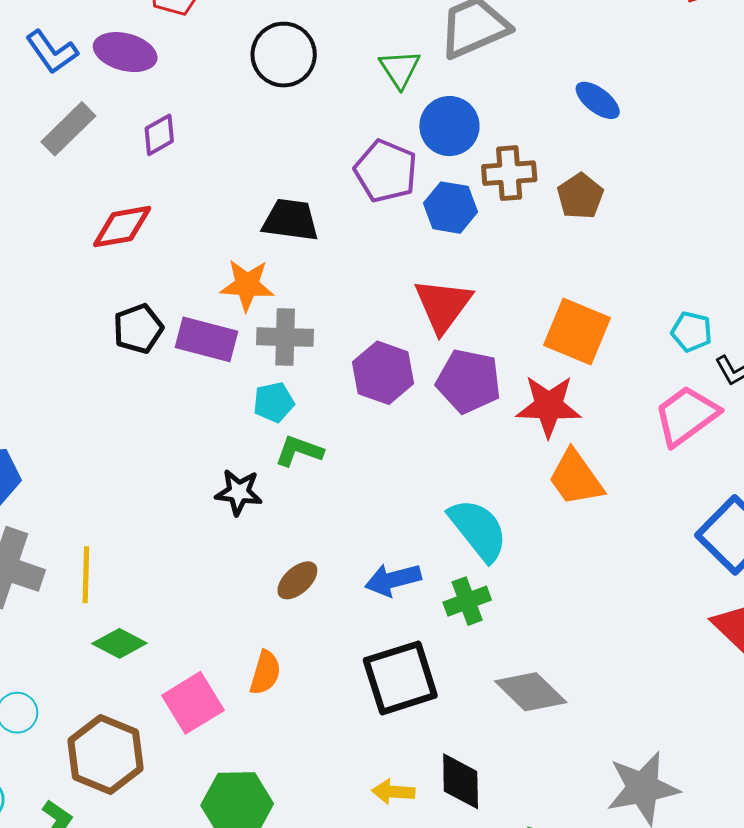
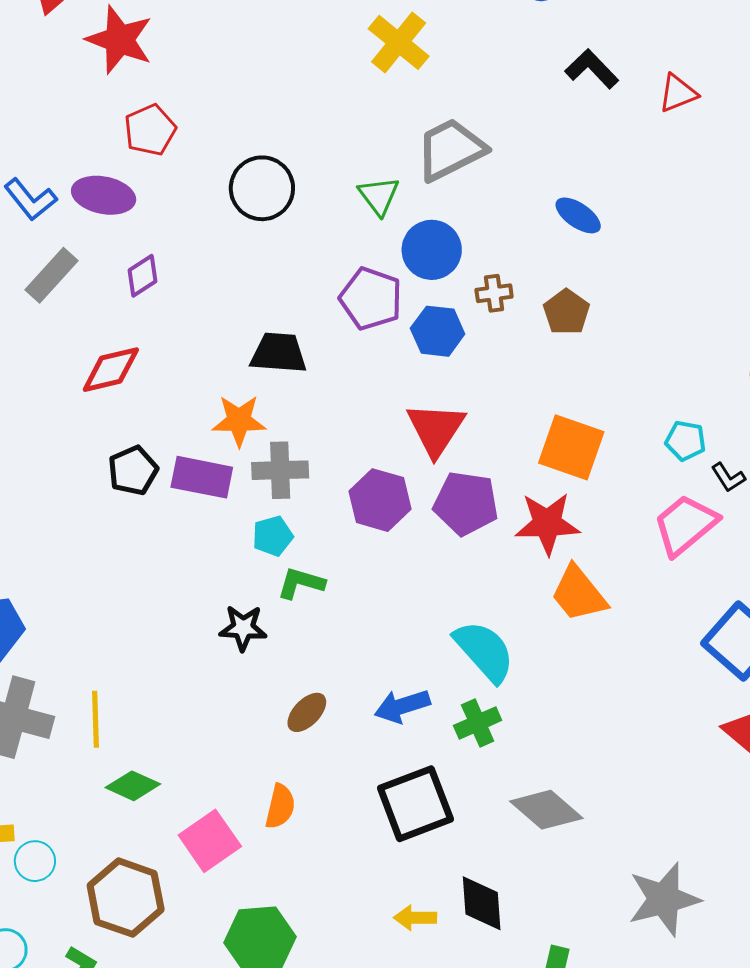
brown cross: (509, 173) -> (494, 293), size x0.7

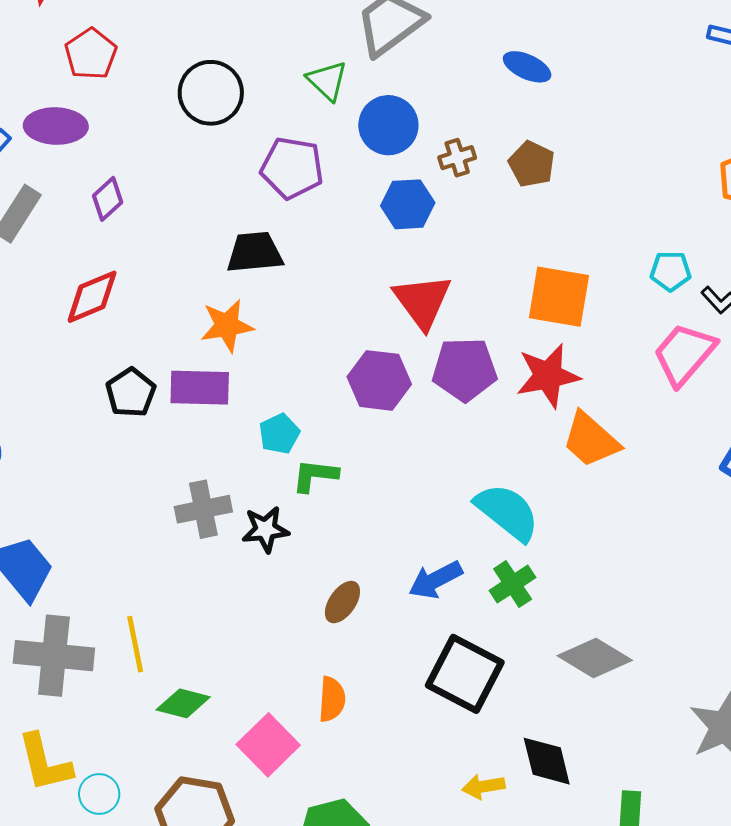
purple pentagon: (371, 299) -> (292, 168), moved
gray cross: (280, 470) -> (203, 509), moved
black square: (415, 804) -> (465, 674), turned -32

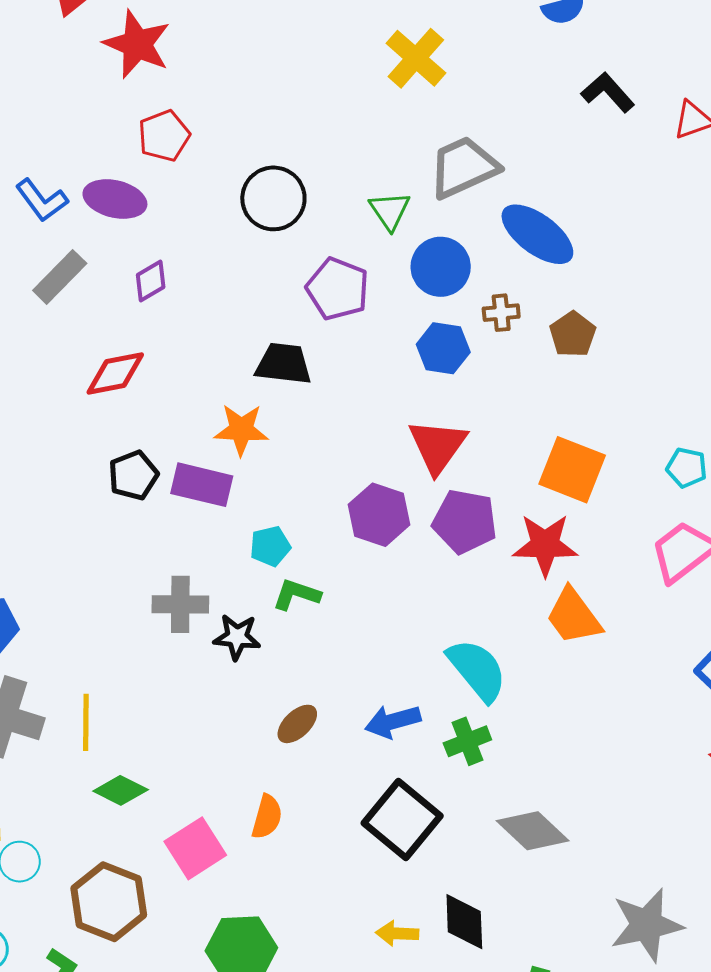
blue ellipse: (527, 67) -> (537, 234), moved, size x1.6

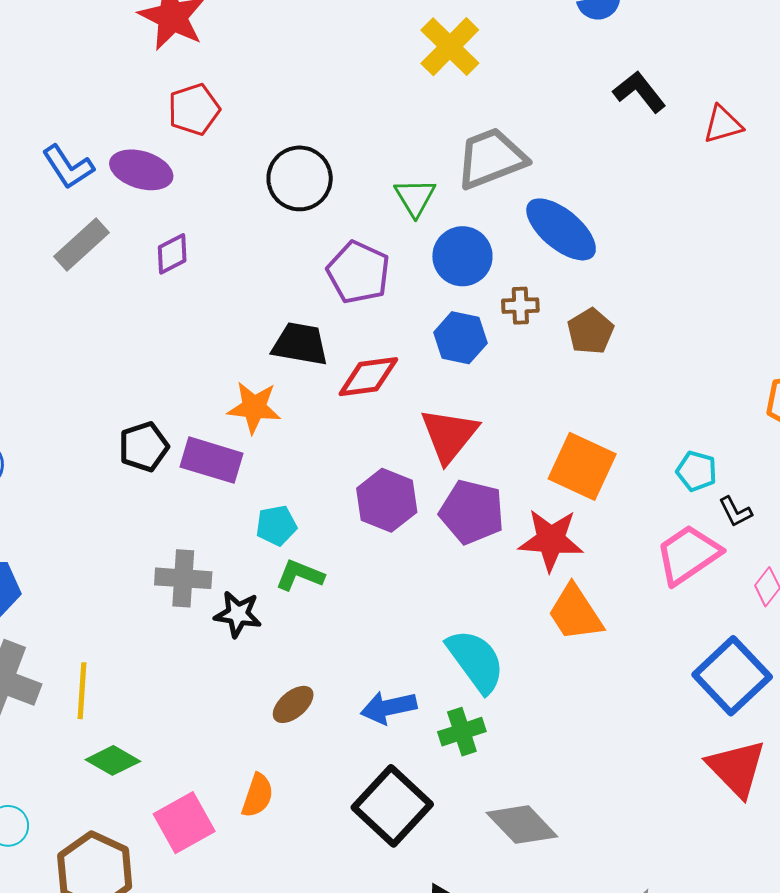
red diamond: (115, 374) -> (368, 377), moved

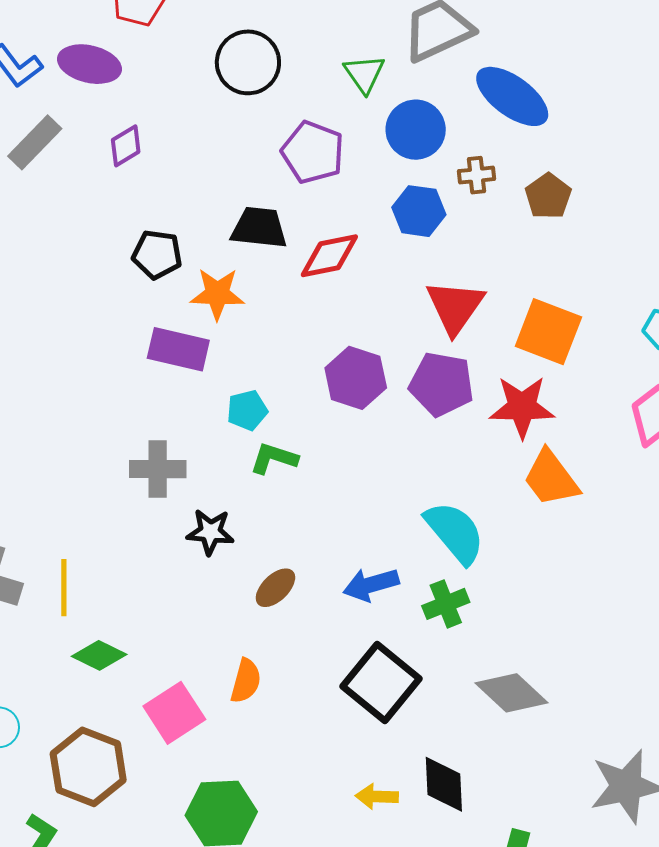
red triangle: (449, 435) -> (455, 307), moved
black pentagon: (144, 447) -> (157, 254), moved, turned 30
black star: (238, 614) -> (210, 532), moved

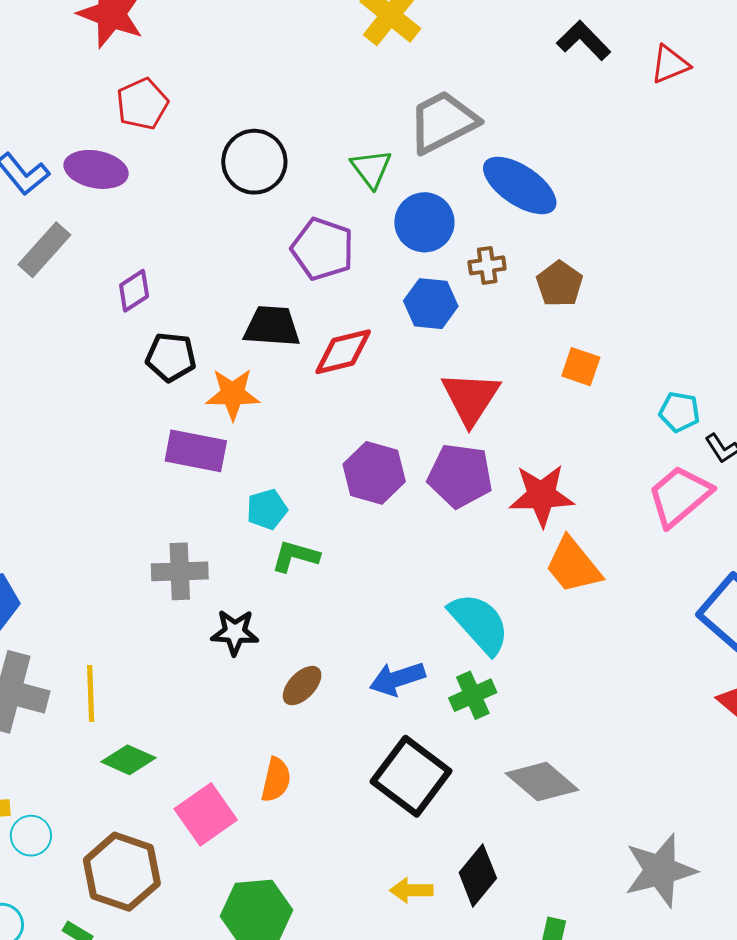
purple diamond: (126, 146) -> (134, 291), moved
orange square: (548, 332) -> (581, 367), moved, size x0.6
black diamond: (444, 784) -> (478, 875), turned 44

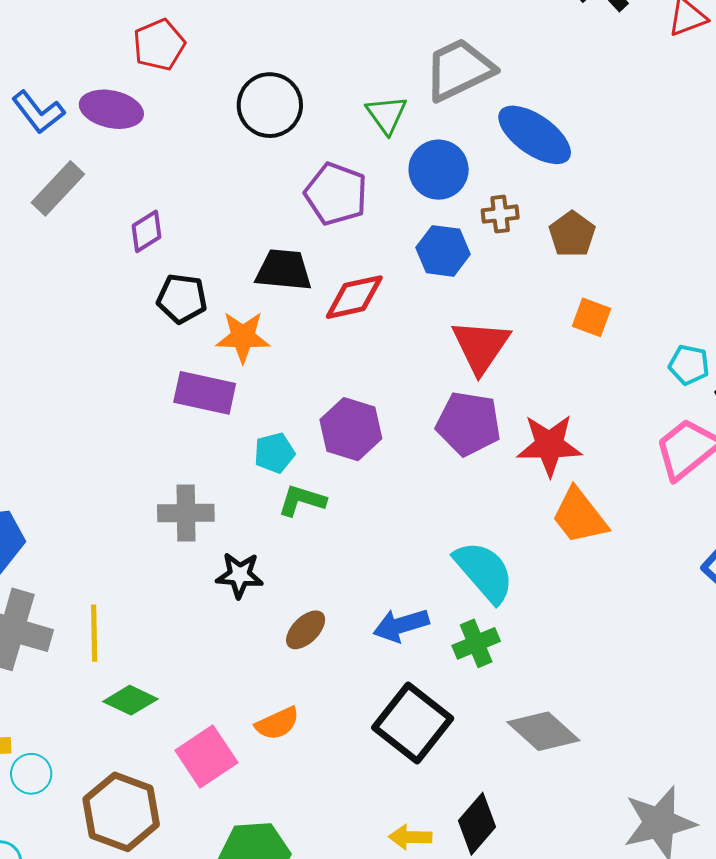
purple hexagon: (374, 473) -> (351, 429), moved
orange semicircle: (276, 780) -> (277, 723), turned 51

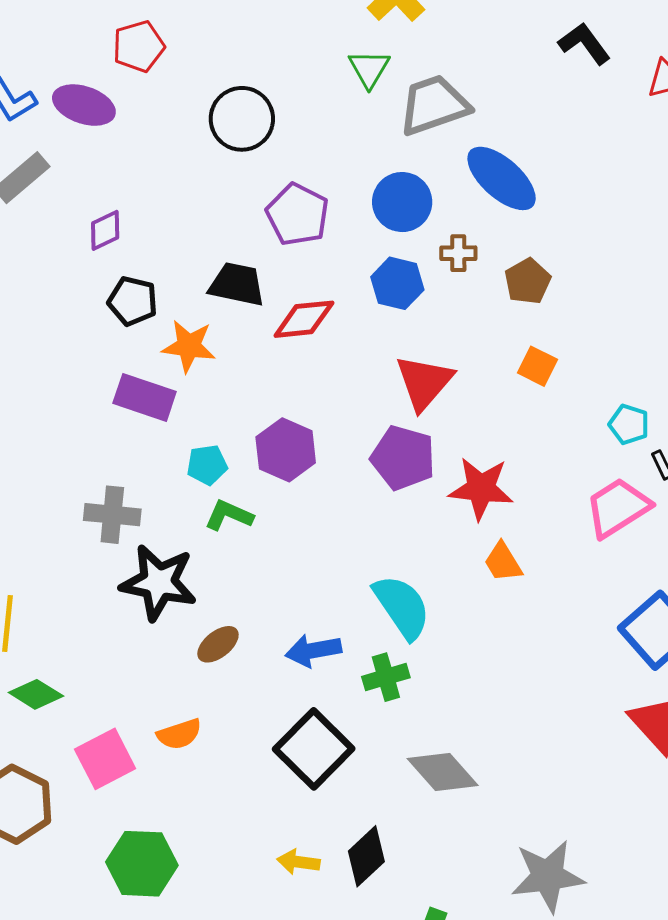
green triangle: (387, 115) -> (369, 69), moved
orange trapezoid: (579, 516) -> (503, 562), size x0.7
black star: (240, 575) -> (159, 582), size x1.6

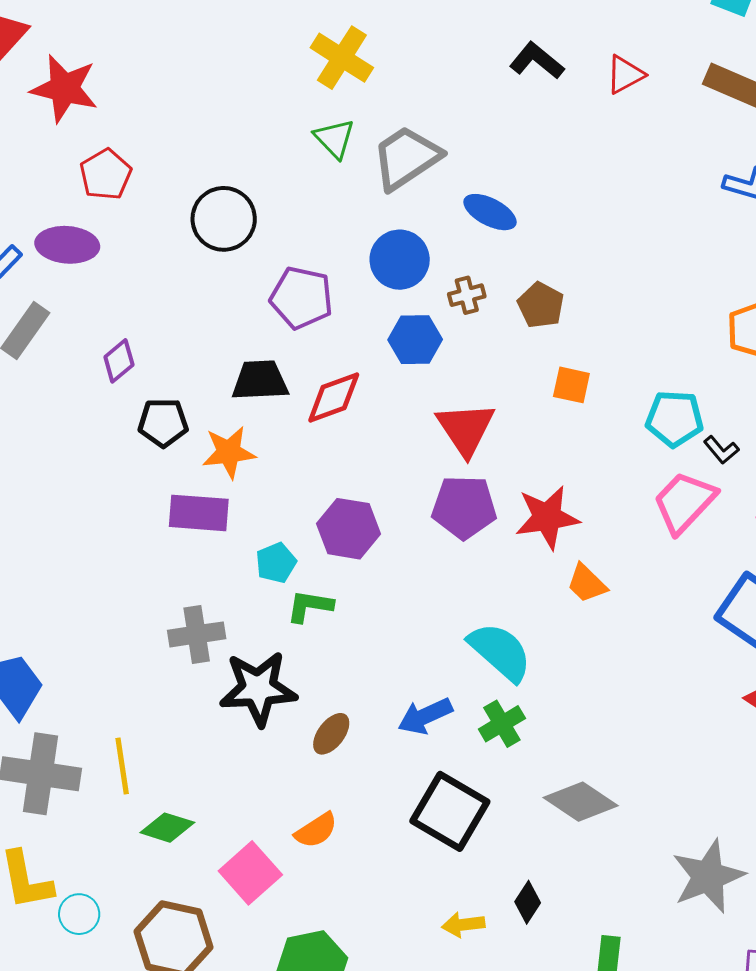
blue ellipse: (502, 178) -> (490, 212), size x0.7
cyan pentagon: (629, 424) -> (675, 419), size x1.4
black diamond: (366, 856) -> (528, 902), size x0.7

